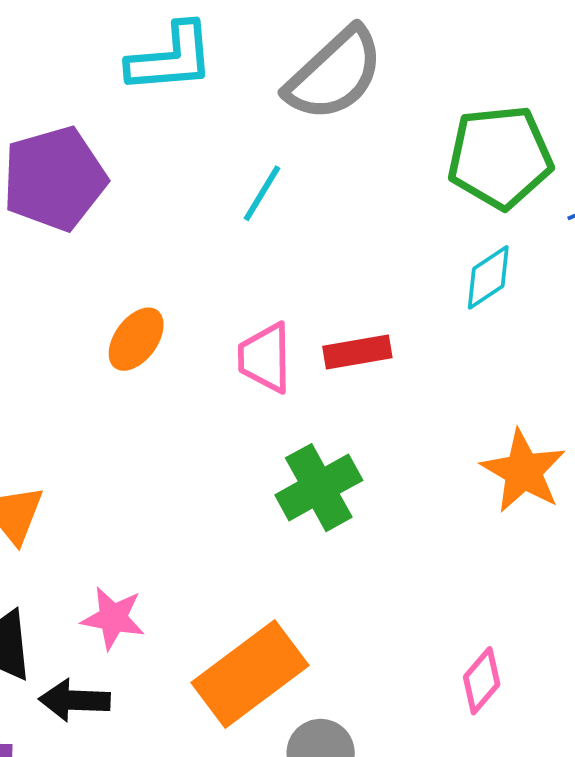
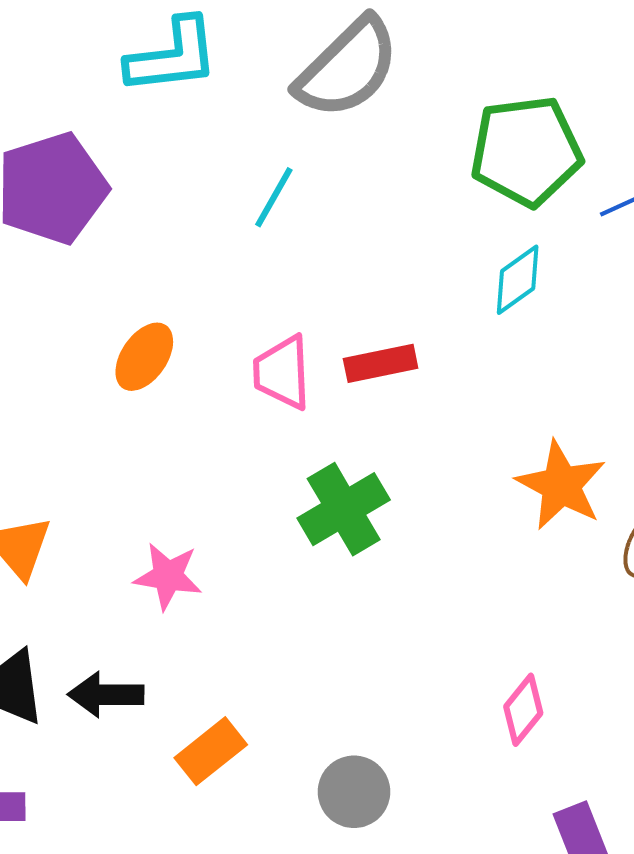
pink star: (113, 618) -> (168, 576), moved
orange rectangle: (250, 674) -> (211, 751), moved, size x0.6
black arrow: (75, 700) -> (106, 695), moved

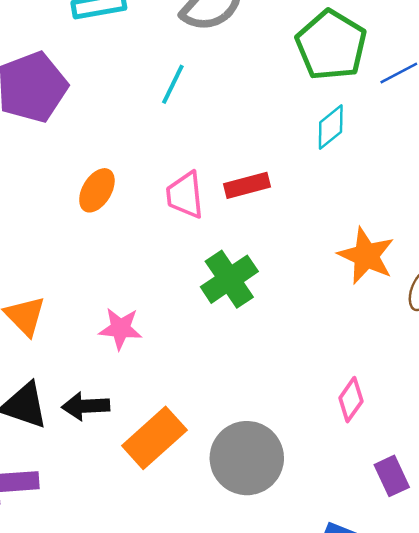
green pentagon: (526, 151) -> (331, 45), turned -30
orange rectangle: (211, 751) -> (154, 438), size x1.4
gray circle: (354, 792) -> (247, 458), size x1.6

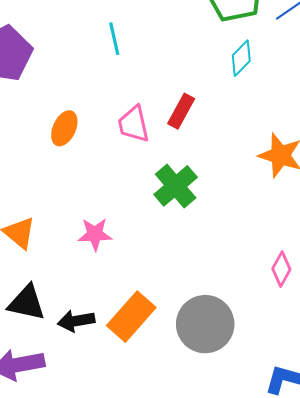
cyan line: (173, 84) -> (114, 39), turned -32
red rectangle: (247, 185) -> (181, 111), turned -40
black arrow: (86, 406) -> (76, 321), moved

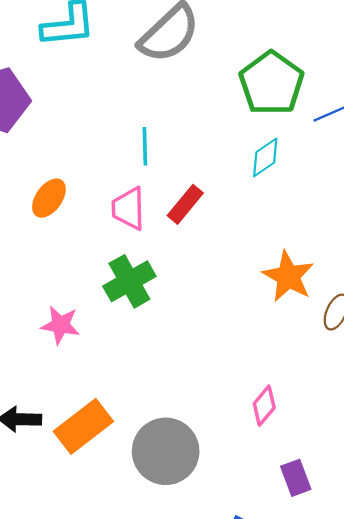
cyan line: (114, 39) -> (145, 146), moved
green cross: (176, 186) -> (129, 281), moved

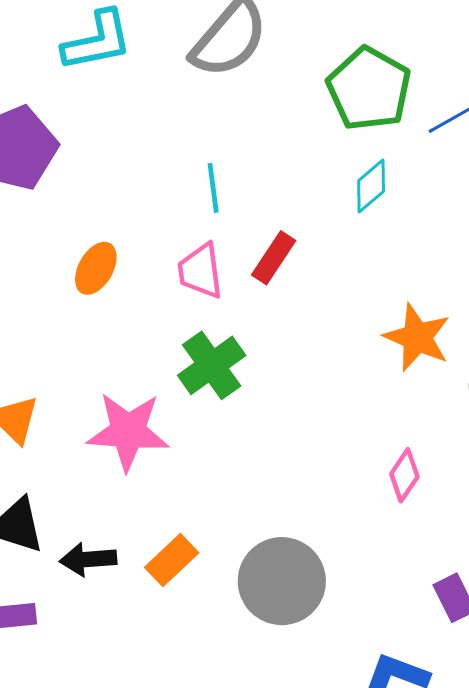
pink star: (60, 325) -> (128, 431), size x1.6
pink diamond: (264, 406) -> (404, 475), moved
orange rectangle: (83, 426) -> (172, 560), size x0.7

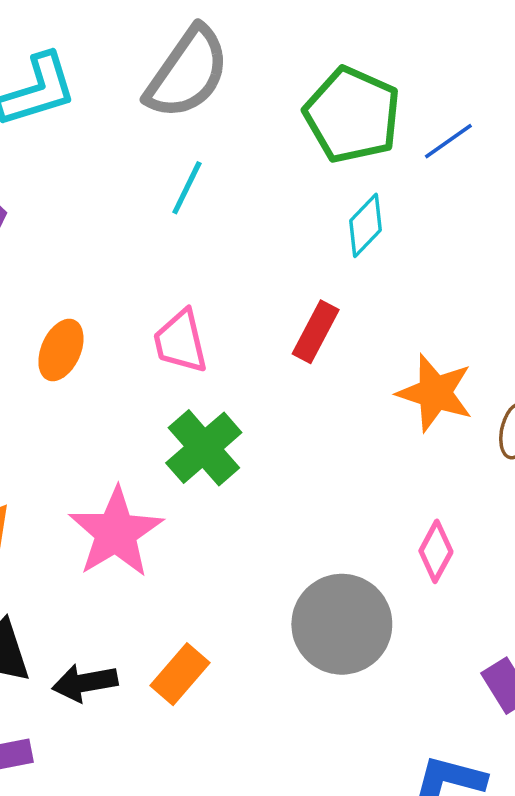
cyan line: (213, 188) -> (187, 188), moved, turned 39
red rectangle: (274, 258) -> (316, 332), moved
pink star: (128, 431) -> (116, 532), turned -30
gray circle: (282, 581) -> (342, 624), moved

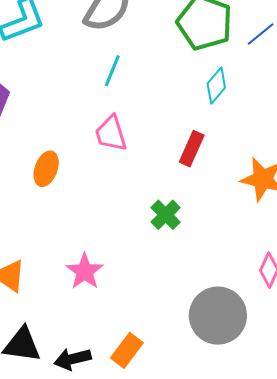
pink trapezoid: (181, 341) -> (111, 134), moved
green cross: (204, 448) -> (166, 215), moved, size x0.7
pink star: (116, 532) -> (85, 271), size x0.7

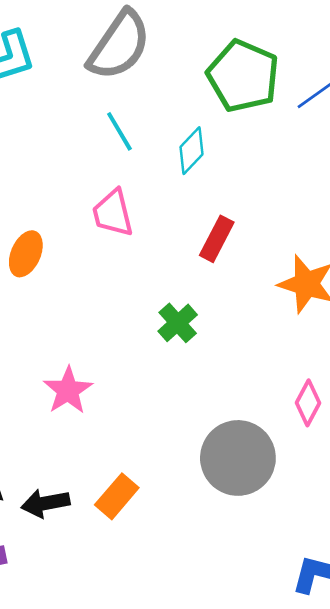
cyan line: (112, 71) -> (119, 131), turned -56
cyan diamond: (216, 86) -> (192, 151), moved

